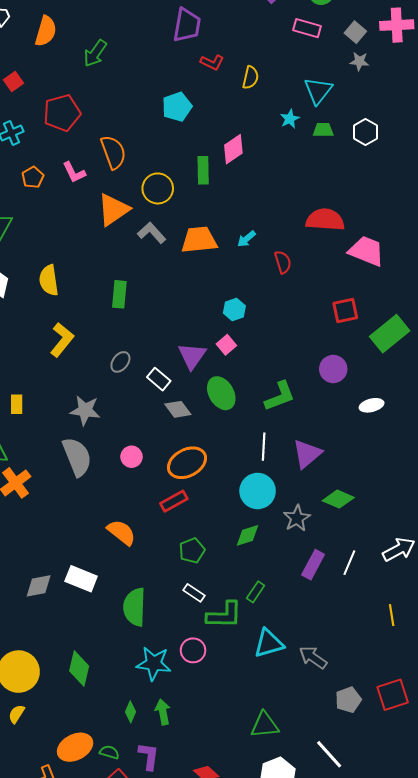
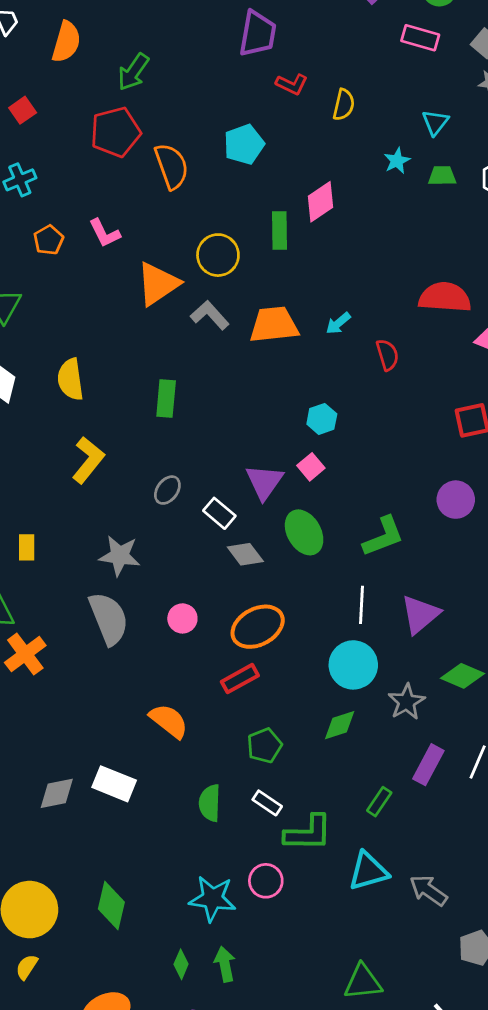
cyan triangle: (318, 91) -> (435, 122), size x0.7
red pentagon: (62, 113) -> (116, 132), moved
orange semicircle: (113, 152) -> (172, 166), moved
green rectangle: (256, 592) -> (379, 802), moved
green semicircle: (135, 607) -> (210, 803), moved, size x0.7

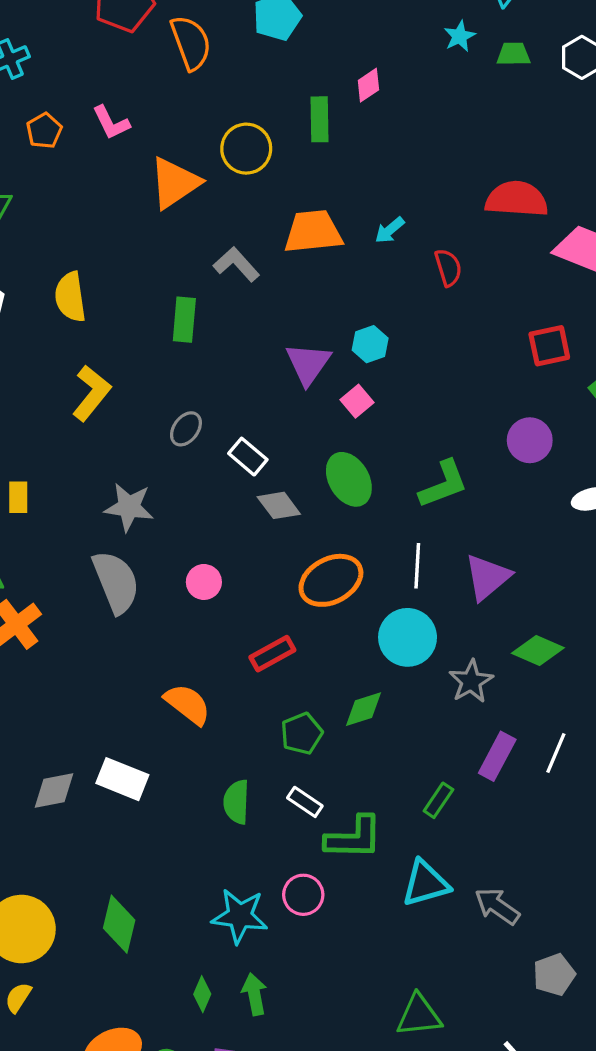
pink diamond: (320, 202) -> (368, 85), size x0.7
gray L-shape: (210, 315) -> (236, 264), moved
purple triangle: (264, 482) -> (308, 364), moved
orange ellipse: (258, 627) -> (331, 580), moved
green diamond: (340, 725) -> (364, 709), moved

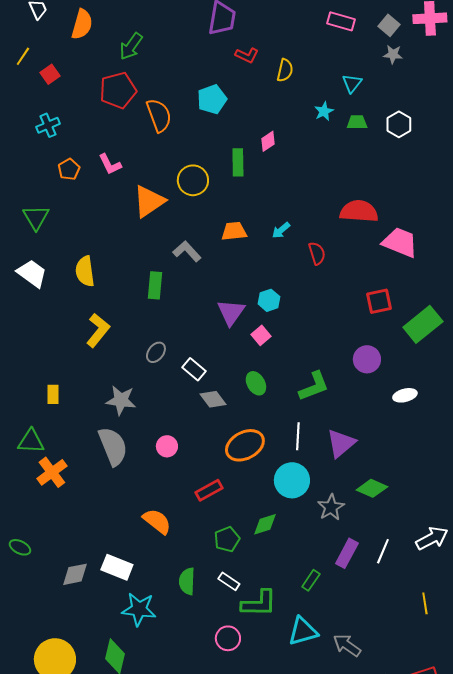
orange trapezoid: (313, 232) -> (234, 231), size x0.7
green ellipse: (349, 479) -> (256, 383), size x0.7
cyan star: (240, 916) -> (139, 609), moved

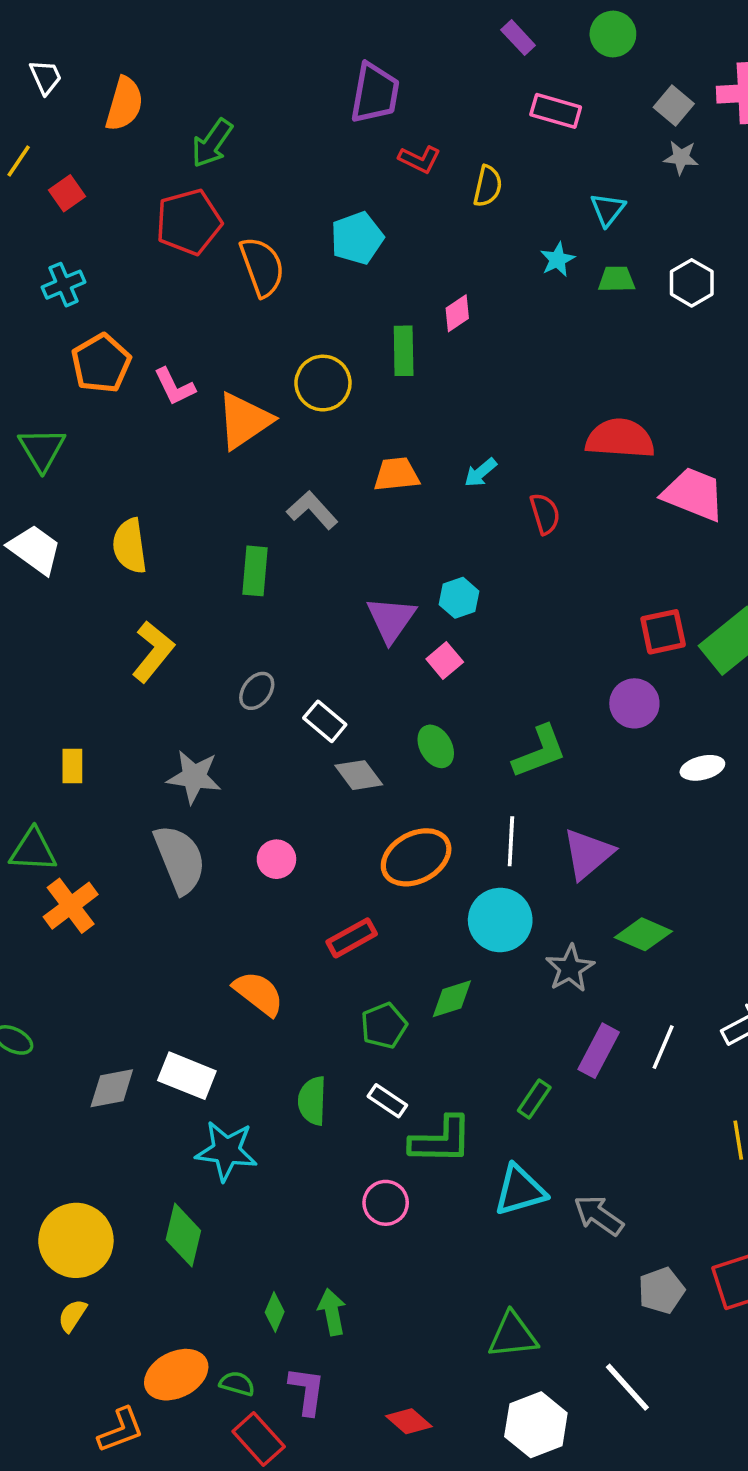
pink rectangle: (341, 21) -> (556, 111), moved
pink L-shape: (110, 164) -> (174, 387), moved
orange pentagon: (69, 169) -> (101, 363), size x1.5
red square: (379, 301) -> (663, 632), moved

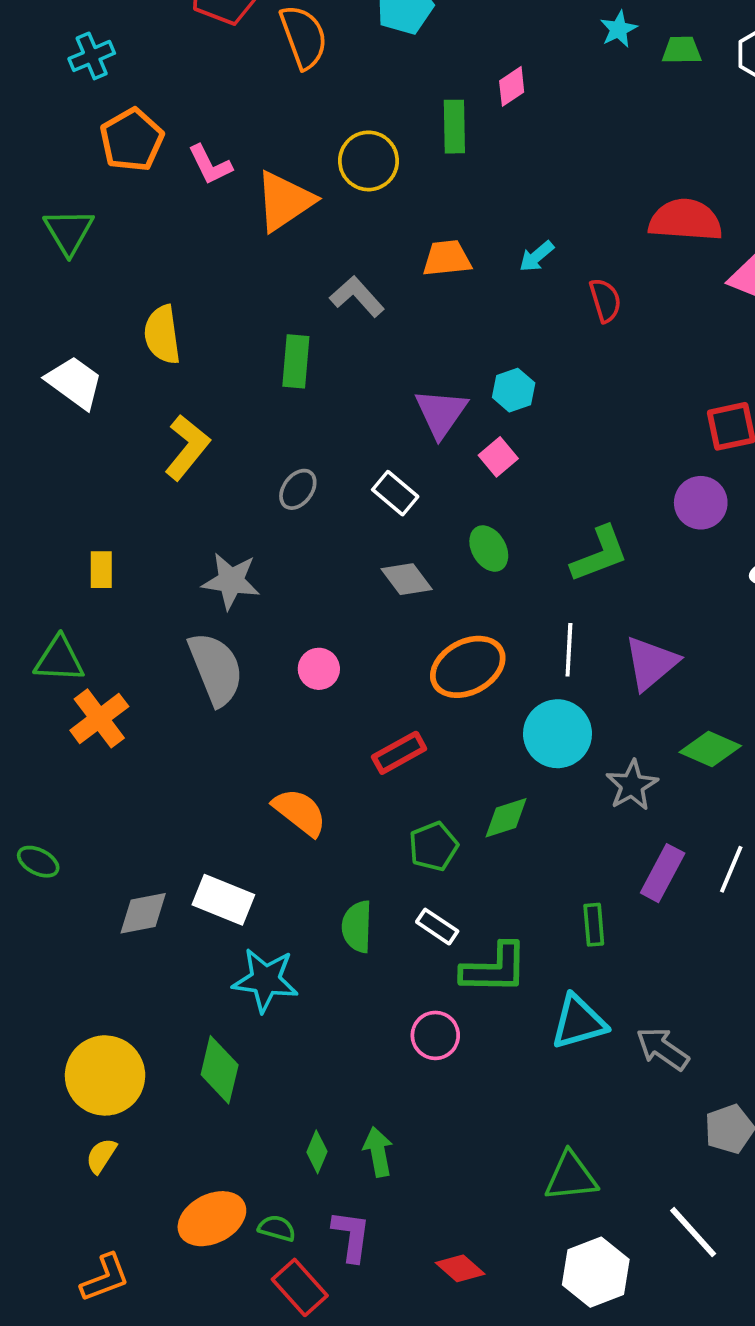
white trapezoid: (35, 549) -> (74, 382), moved
white rectangle: (325, 721) -> (395, 493), moved
green rectangle: (534, 1099) -> (594, 925), turned -39
orange L-shape: (121, 1430) -> (105, 1278), moved

